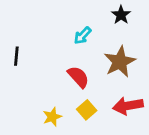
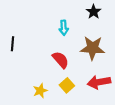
cyan arrow: (83, 36) -> (64, 28), turned -48
brown star: (120, 62) -> (93, 48), turned 30

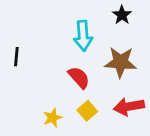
cyan arrow: (64, 28) -> (83, 36), size x1.5

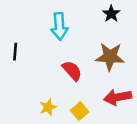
cyan arrow: (83, 36) -> (59, 26), moved
yellow square: (87, 111) -> (80, 111), moved

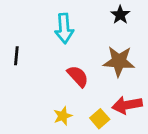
yellow star: (48, 107) -> (63, 116), moved
yellow square: (80, 111) -> (100, 119), moved

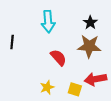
black star: (120, 15) -> (90, 23), moved
yellow square: (100, 119) -> (75, 89), turned -32

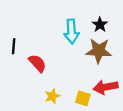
cyan arrow: (48, 21) -> (71, 31), moved
red semicircle: (58, 57) -> (37, 63), moved

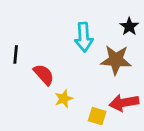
black star: (100, 25) -> (129, 26), moved
yellow star: (52, 96) -> (64, 99), moved

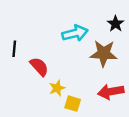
cyan arrow: (84, 37) -> (75, 33), turned -100
yellow square: (97, 116) -> (73, 104), moved

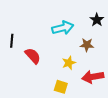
brown star: (104, 53) -> (87, 45), size x0.6
yellow star: (57, 88) -> (69, 63), moved

